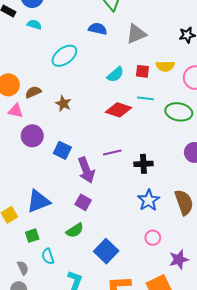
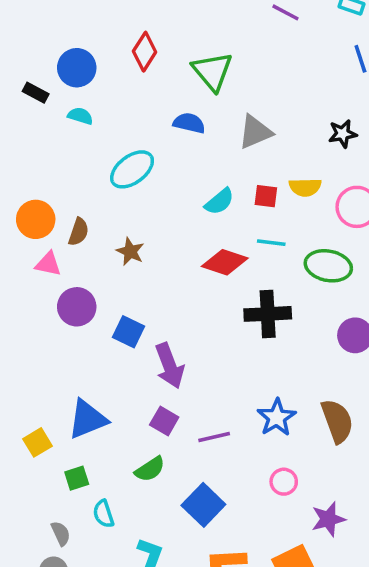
brown semicircle: (33, 92) -> (79, 232), turned 133
purple line: (112, 152) -> (214, 437), moved
black cross: (143, 164) -> (268, 314), moved, size x1.4

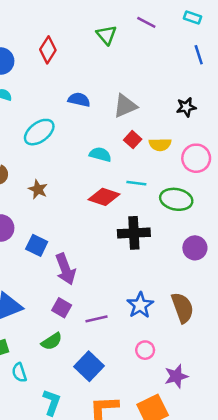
green triangle: (212, 71) -> (106, 35), moved, size x0.7
red square: (266, 196) -> (133, 140), moved, turned 35
cyan semicircle: (219, 202) -> (100, 154), turned -125

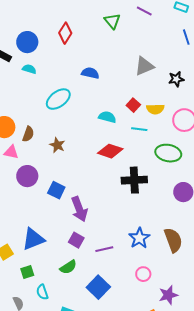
gray triangle: (125, 106) -> (144, 66), moved
cyan line: (136, 183) -> (139, 129), moved

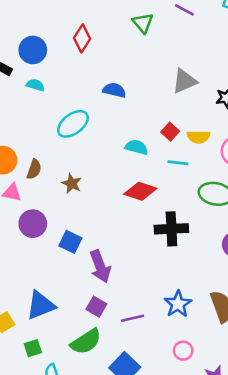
green semicircle: (68, 267) -> (86, 342), size x1.4

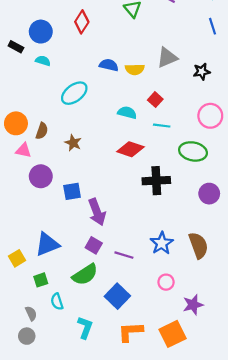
yellow semicircle: (199, 137) -> (135, 69), moved
blue square: (70, 242) -> (72, 191), turned -36
purple line: (133, 318) -> (124, 255), turned 30

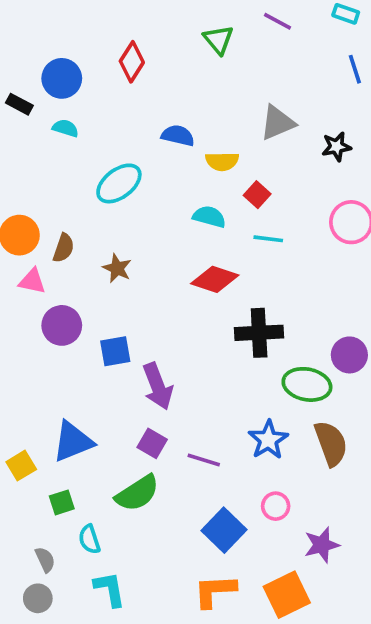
yellow semicircle: (135, 69) -> (222, 161), moved
green ellipse: (193, 151) -> (307, 384), moved
blue square: (117, 296) -> (224, 530), moved
cyan L-shape: (85, 327) -> (110, 589), moved, turned -30

